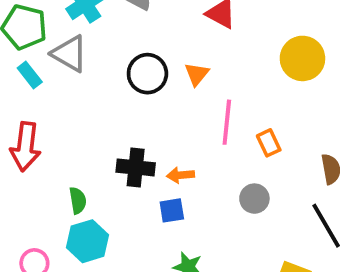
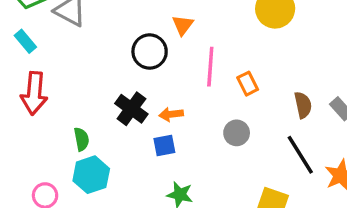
black circle: (147, 74) -> (150, 51), moved
cyan rectangle: (30, 75) -> (25, 41), moved
black cross: (136, 167) -> (131, 109), turned 32

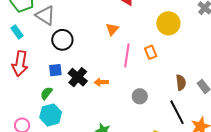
black circle: (150, 51) -> (62, 40), moved
orange rectangle: (248, 84) -> (151, 52), moved
green semicircle: (81, 139) -> (46, 93), turned -136
blue square: (164, 145) -> (55, 70), moved

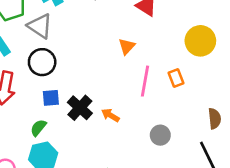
black circle: (62, 40) -> (42, 62), moved
orange arrow: (101, 82) -> (110, 115), turned 32

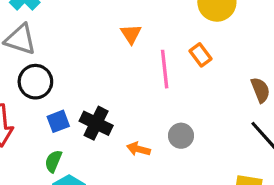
orange arrow: (110, 115) -> (139, 149), moved
gray circle: (160, 135) -> (181, 136), moved

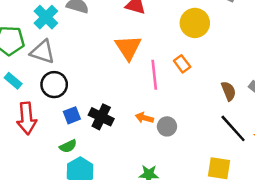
orange triangle: (131, 34) -> (128, 48), size x1.6
orange arrow: (139, 149) -> (144, 118), moved
green semicircle: (53, 161) -> (68, 146), turned -138

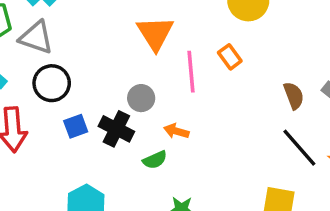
gray circle: (167, 126) -> (141, 98), moved
green semicircle: (68, 146) -> (155, 160), moved

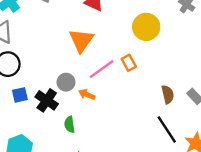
pink line: (191, 72) -> (102, 69), turned 52
orange arrow: (176, 131) -> (87, 94), moved
green semicircle: (155, 160) -> (70, 124), turned 98

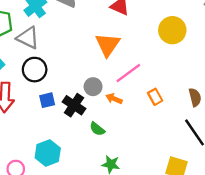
orange rectangle: (129, 63) -> (155, 97), moved
green semicircle: (70, 124) -> (97, 129), turned -42

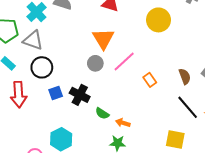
gray circle: (93, 87) -> (95, 63), moved
orange arrow: (114, 99) -> (123, 123), moved

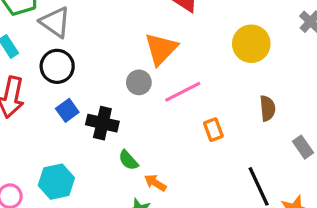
brown semicircle: (185, 76) -> (268, 108), moved
blue square: (56, 93) -> (67, 110), turned -32
black cross: (80, 95) -> (102, 123), turned -30

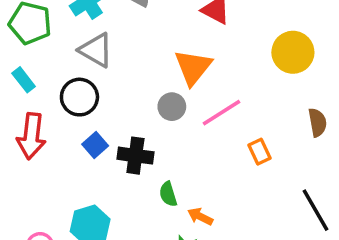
gray triangle: (55, 22) -> (96, 50), moved
green semicircle: (128, 160) -> (168, 194), turned 30

